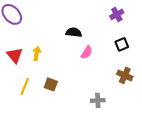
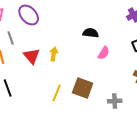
brown square: (51, 84) -> (83, 88), moved, size x1.5
yellow line: (25, 86) -> (57, 93), moved

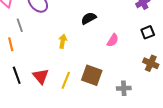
black semicircle: (91, 33) -> (89, 18), moved, turned -35
red triangle: (32, 56) -> (41, 76), moved

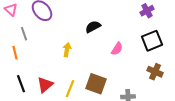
black square: (148, 32) -> (152, 41), size x1.5
red triangle: (41, 76) -> (45, 85), turned 30

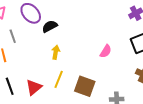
black semicircle: (93, 27) -> (50, 26), moved
yellow line: (70, 89) -> (59, 79), moved

